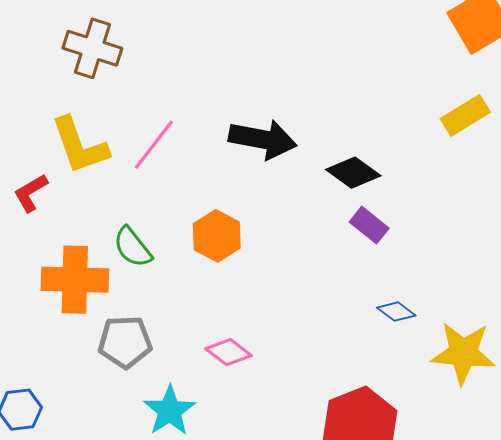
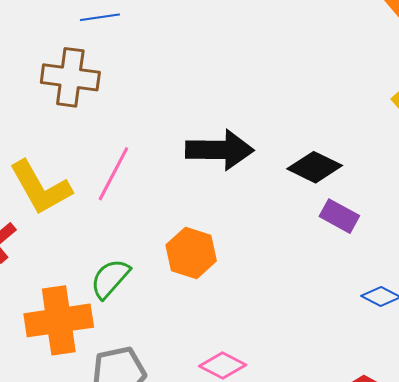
brown cross: (92, 48) -> (70, 77), moved
green semicircle: (133, 247) -> (110, 279), turned 90

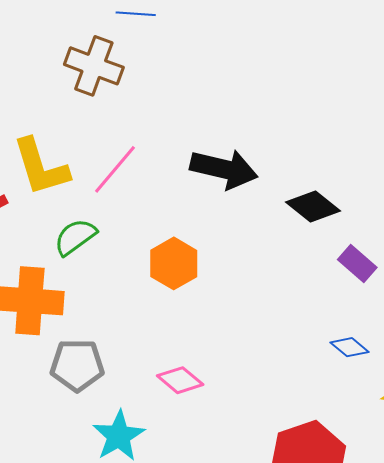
purple rectangle: (339, 216) -> (357, 263), moved
green semicircle: (110, 279) -> (75, 237), moved

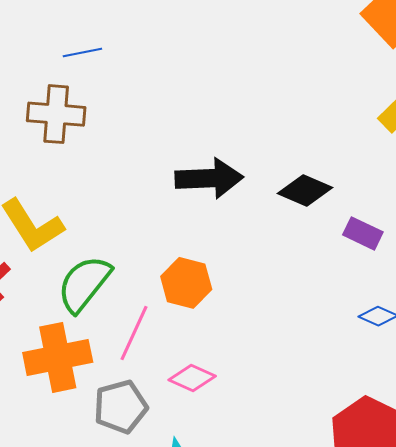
pink line: (115, 169) -> (134, 333), moved
green semicircle: (75, 237) -> (84, 284), size x1.4
pink diamond: (180, 380) -> (192, 378), moved

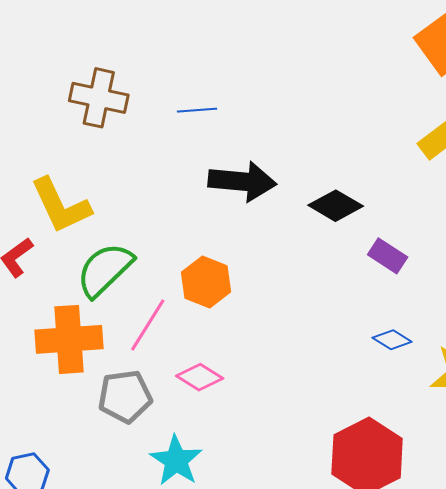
blue line: (82, 53) -> (197, 110), moved

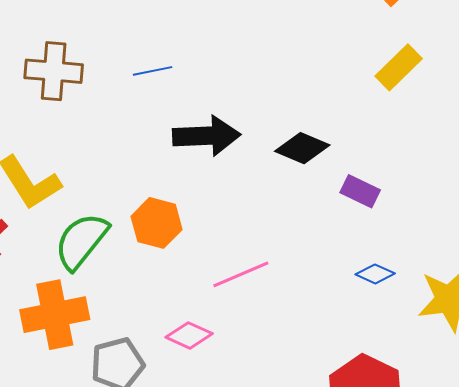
orange hexagon: (206, 282) -> (157, 223), moved
pink line: (148, 325) -> (241, 274), moved, turned 42

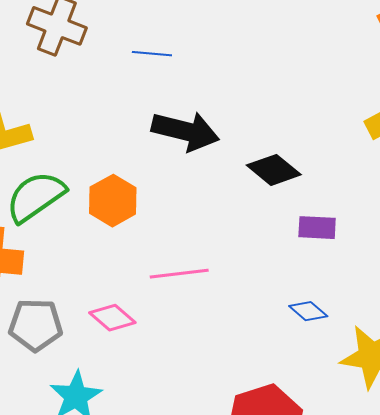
purple rectangle: (360, 191) -> (317, 228), turned -39

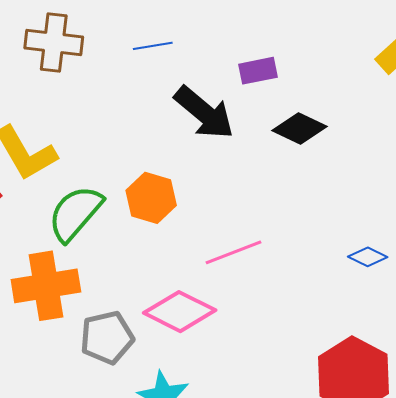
black arrow: (185, 131) -> (204, 113), turned 40
purple rectangle: (317, 228) -> (258, 71), moved
pink diamond: (112, 318) -> (180, 312), size x1.5

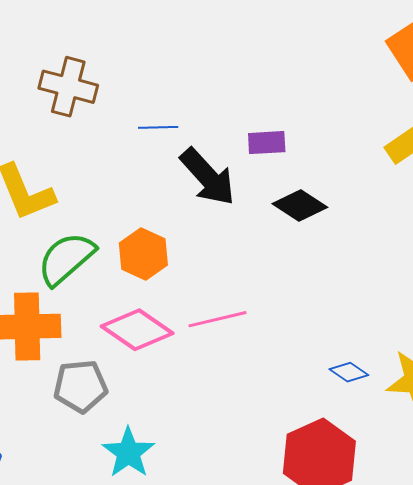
blue line: (153, 46) -> (158, 127), moved
blue diamond: (368, 257) -> (349, 372), moved
pink diamond: (180, 312) -> (137, 330), moved

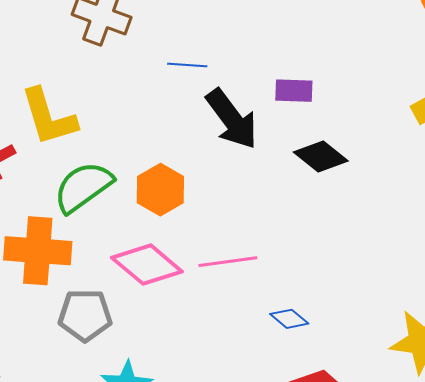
blue diamond: (349, 372) -> (289, 319), moved

